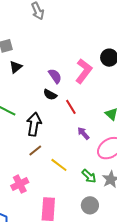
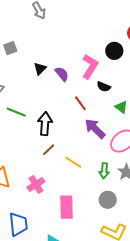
black triangle: (16, 67) -> (40, 69), moved
black semicircle: (50, 95) -> (104, 87), moved
purple arrow: (83, 133) -> (95, 129), size x1.6
green arrow: (89, 176) -> (104, 171), turned 56

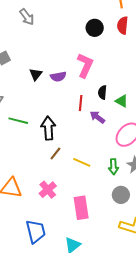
black circle: (114, 51) -> (95, 28), moved
purple semicircle: (62, 74) -> (58, 77), turned 126
black semicircle: (104, 87) -> (102, 92), moved, turned 80
red line: (80, 103) -> (81, 103), turned 49
purple arrow: (95, 129) -> (97, 117), moved, size x0.7

